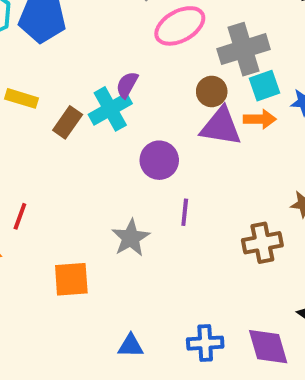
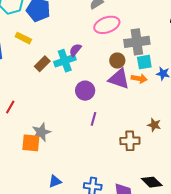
yellow rectangle: (22, 98) -> (23, 38), moved
gray star: (131, 238) -> (41, 132), moved
blue triangle: (131, 346) -> (55, 181), turned -32

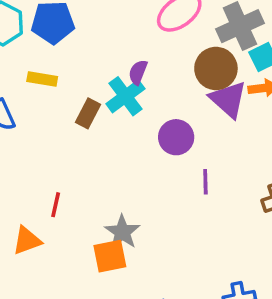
brown circle: (117, 61) -> (216, 68), size x1.5
purple triangle: (119, 79) -> (228, 99), turned 40

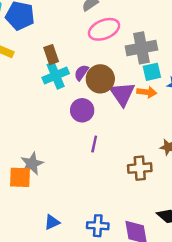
brown circle: (216, 68) -> (100, 79), moved
purple semicircle: (138, 72) -> (81, 73), moved
brown rectangle: (88, 113) -> (51, 55), moved, turned -60

